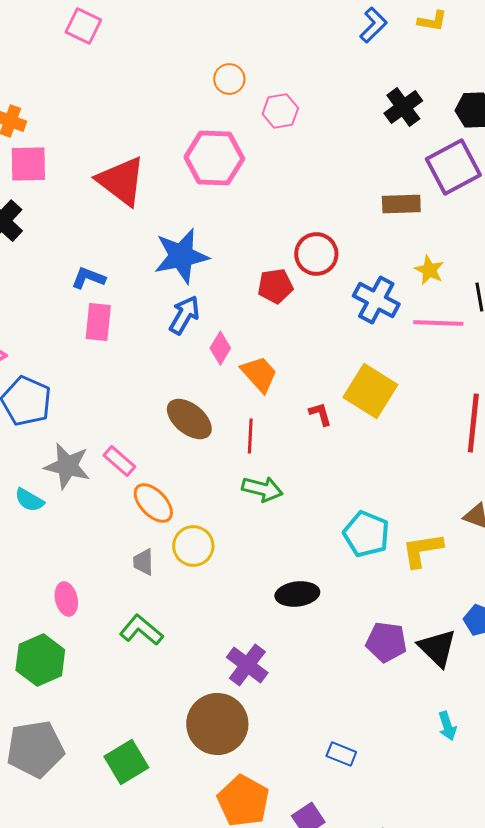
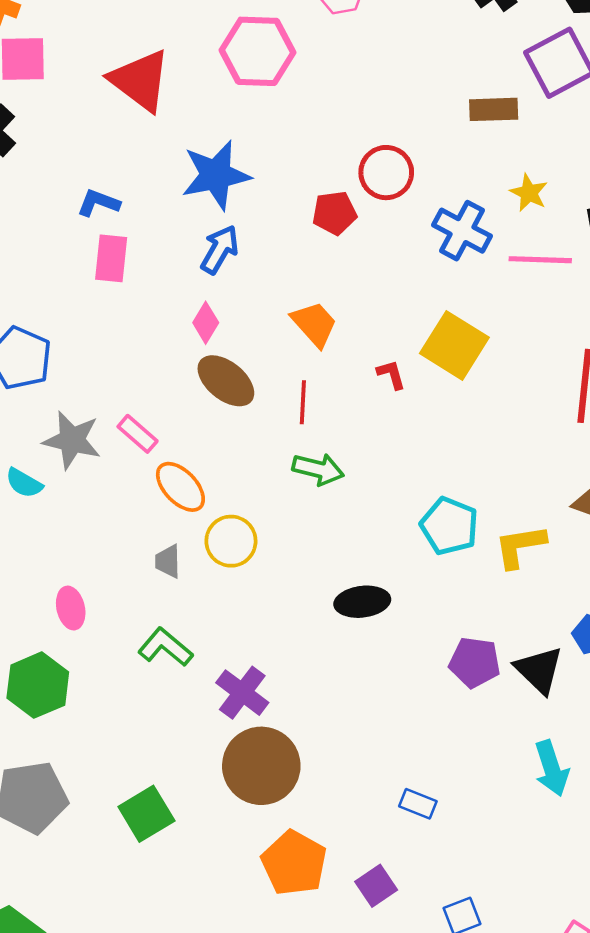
pink diamond: (220, 348) -> (206, 323), moved
purple cross: (247, 665) -> (242, 693), moved
cyan arrow: (447, 726) -> (552, 768), size x1.5

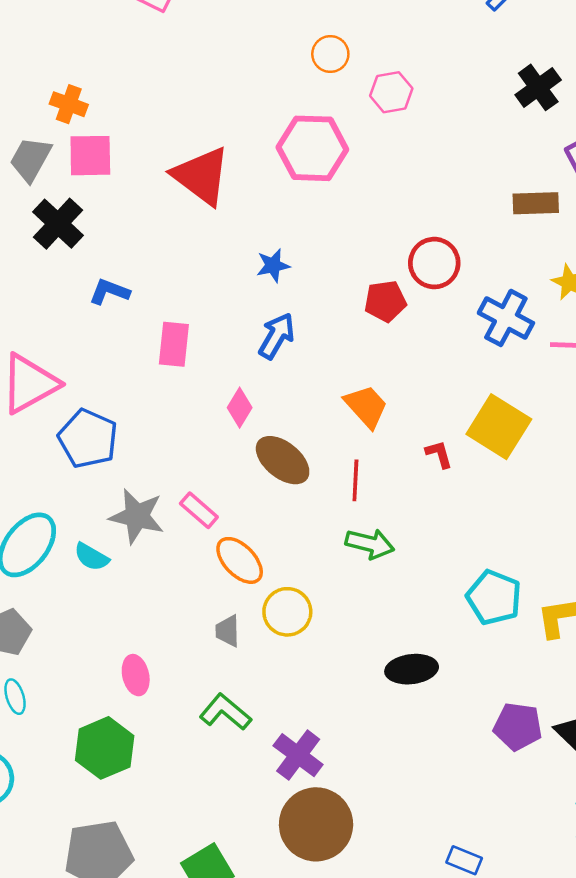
blue star: (216, 175) -> (273, 265), size x0.5
blue L-shape: (98, 203) -> (109, 292), moved
pink diamond: (206, 323) -> (240, 408), moved

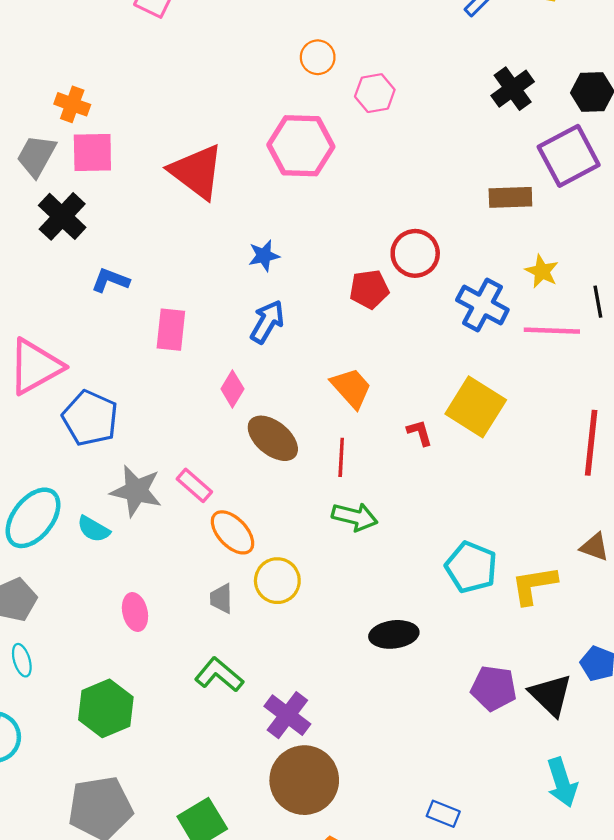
pink ellipse: (136, 675) -> (135, 612), moved

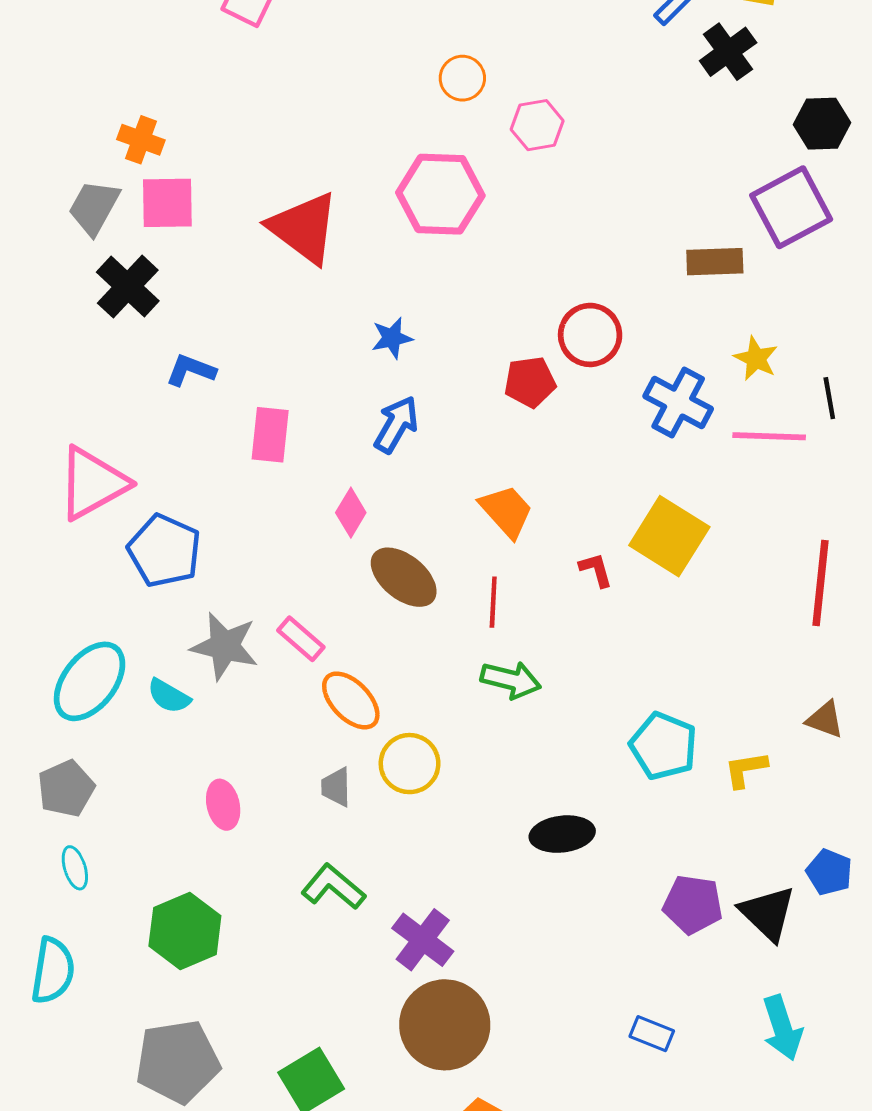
black cross: (513, 89) -> (728, 52), moved
yellow L-shape: (534, 585) -> (746, 769), size x0.7
blue rectangle: (443, 814) -> (652, 1034), moved

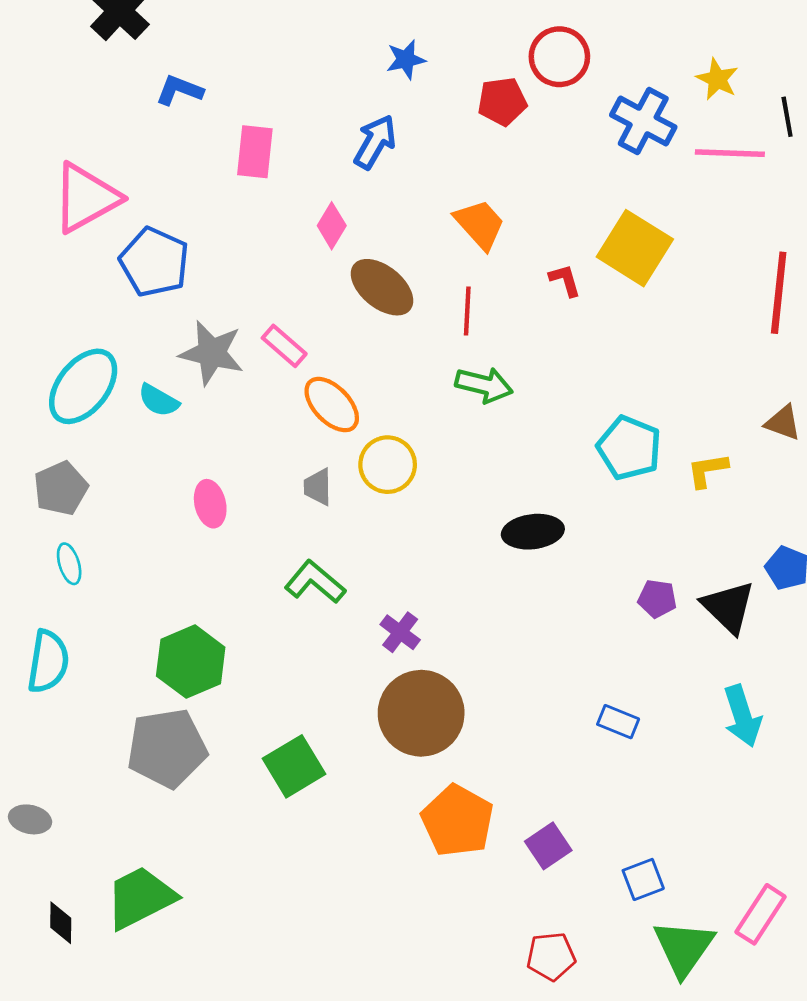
blue star: (392, 338) -> (406, 60), moved
purple pentagon: (693, 904) -> (657, 599), size x0.7
green hexagon: (185, 931) -> (191, 662), moved
purple cross: (423, 940) -> (400, 632), size x0.7

